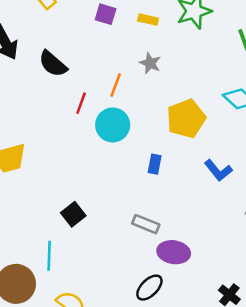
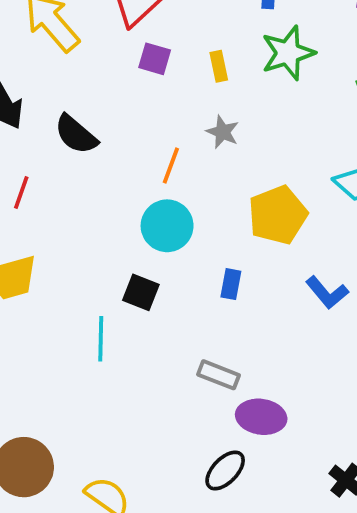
yellow rectangle: (148, 20) -> (219, 66), turned 66
red line: (81, 103) -> (21, 193), moved
black square: (73, 214) -> (141, 292), moved, turned -30
cyan line: (49, 256) -> (101, 339), moved

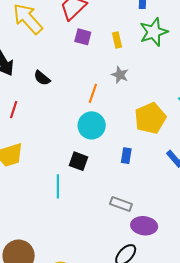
black semicircle: (76, 134) -> (42, 78), size x0.7

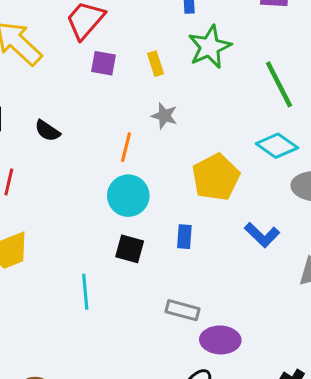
black square: (79, 161) -> (130, 249), moved

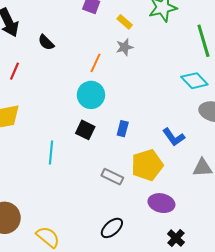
yellow rectangle: (155, 64) -> (125, 22), moved, turned -42
gray star: (164, 116) -> (124, 47), turned 30
yellow pentagon: (216, 177) -> (147, 165), moved
purple ellipse: (220, 340) -> (161, 203), moved

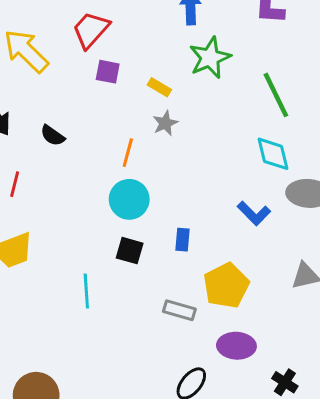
cyan diamond: (194, 81) -> (273, 154), turned 40
blue L-shape: (174, 137) -> (254, 213), moved
purple ellipse: (161, 203) -> (236, 346), moved

